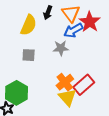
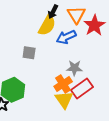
yellow semicircle: (28, 25) -> (47, 25), moved
blue arrow: (73, 30) -> (66, 37), moved
gray star: (61, 48) -> (74, 68), moved

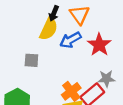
red star: (94, 25) -> (99, 45), moved
gray star: (74, 68) -> (106, 79), moved

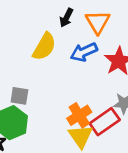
yellow semicircle: (49, 29) -> (44, 47), moved
gray square: (31, 60) -> (19, 96), moved

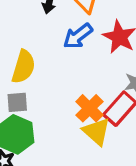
yellow semicircle: (44, 47) -> (23, 67), moved

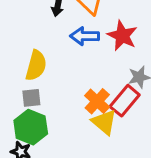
blue arrow: (78, 36) -> (85, 36), turned 40

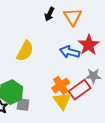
blue arrow: (85, 36) -> (70, 52), moved
gray square: (31, 98) -> (23, 105), moved

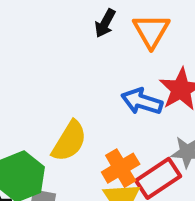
yellow semicircle: (25, 51) -> (69, 141), moved

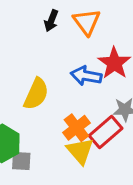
yellow semicircle: (69, 141) -> (36, 94), moved

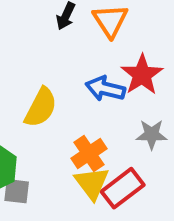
red rectangle: (106, 132) -> (123, 188), moved

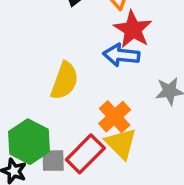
red star: (142, 75) -> (133, 29), moved
red rectangle: (123, 188) -> (85, 154), moved

